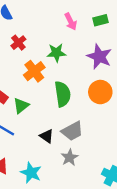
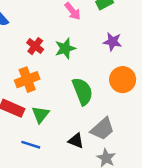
red cross: (18, 43) -> (35, 46), moved
purple star: (99, 57) -> (112, 42), size x0.7
orange cross: (34, 71) -> (27, 80), moved, turned 30

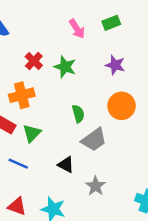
green star: (65, 48) -> (65, 67), turned 30
green semicircle: (82, 91) -> (78, 114), size x0.6
gray trapezoid: (102, 129) -> (94, 140), moved

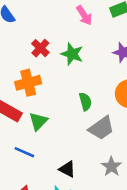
black triangle: (66, 165) -> (67, 169), moved
gray star: (96, 186) -> (111, 167), moved

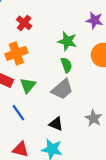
green star: (72, 54) -> (67, 41), moved
gray trapezoid: (101, 128) -> (62, 89), moved
blue line: (24, 152) -> (18, 113), turned 36

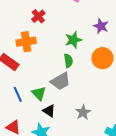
green star: (67, 41) -> (73, 40), turned 30
green triangle: (28, 85) -> (39, 93), moved, turned -35

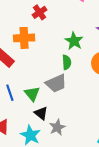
green star: (73, 40) -> (74, 41), turned -30
gray star: (83, 112) -> (57, 127), moved

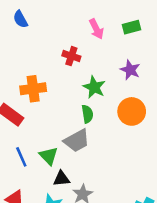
red cross: (40, 12) -> (71, 56), moved, turned -32
black triangle: (41, 113) -> (62, 179), turned -40

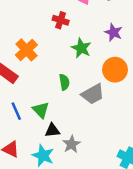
orange cross: (33, 89) -> (26, 50), turned -35
green semicircle: (87, 114) -> (64, 82), moved
gray trapezoid: (77, 141) -> (93, 94), moved

